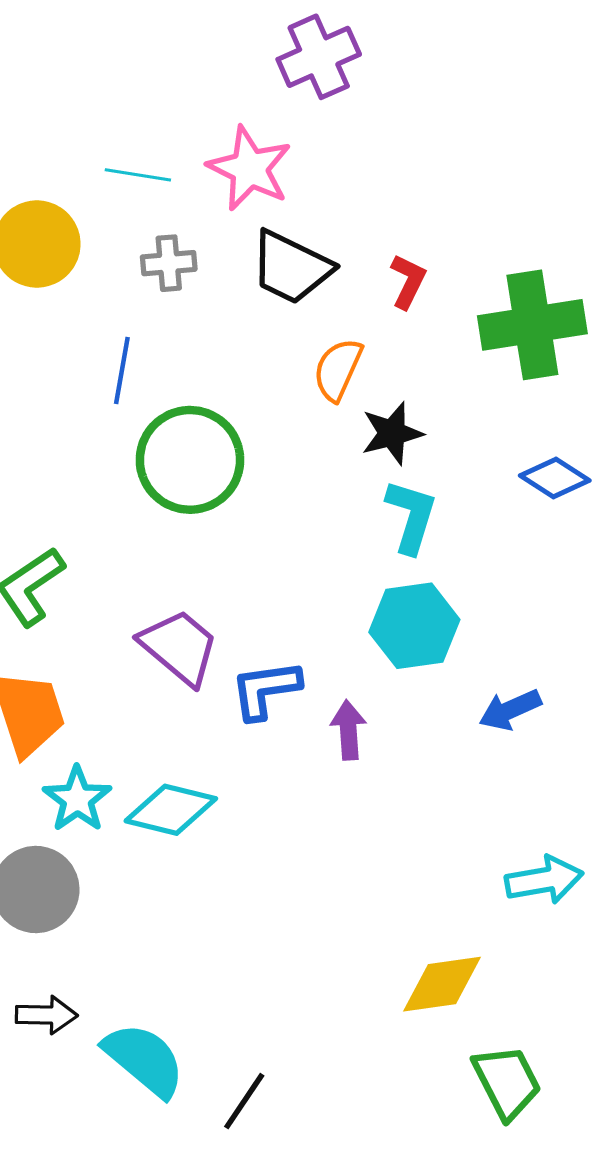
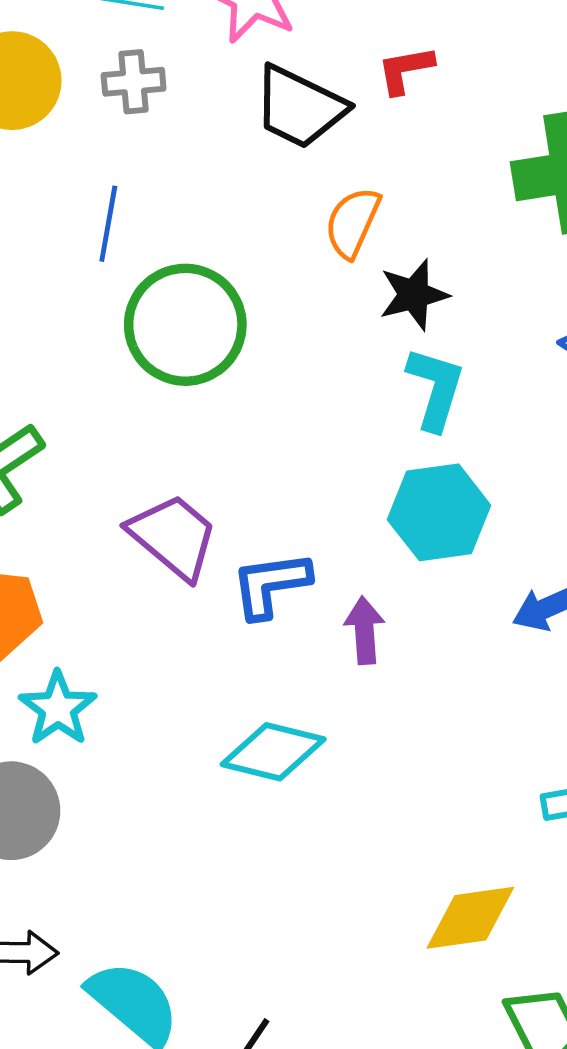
gray cross: (169, 263) -> (134, 82), moved
red L-shape: (408, 281) -> (405, 70), moved, turned -126
cyan diamond: (171, 810) -> (273, 752), moved

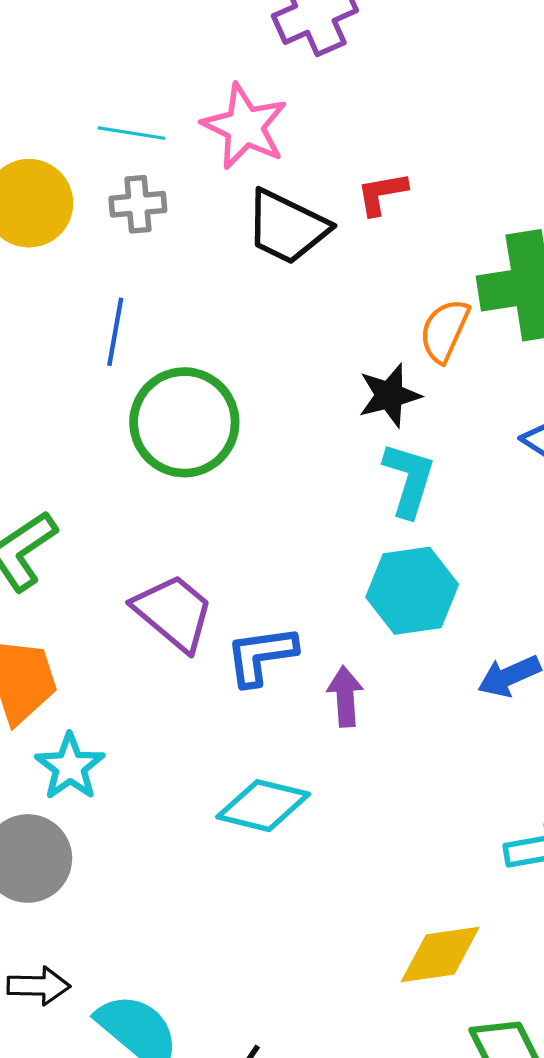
orange semicircle: (352, 223) -> (444, 331), moved

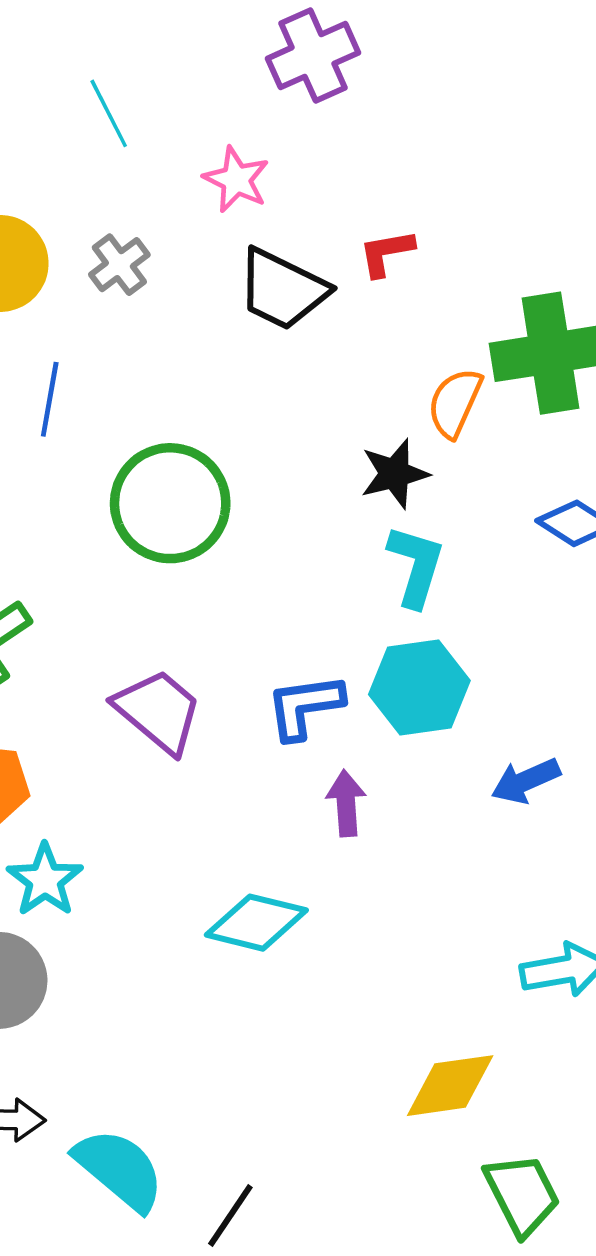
pink star: (245, 127) -> (236, 180), size x0.7
cyan line: (131, 133) -> (109, 113), moved, turned 54
gray cross: (138, 204) -> (119, 265), turned -32
blue line: (115, 332) -> (50, 399), moved
blue L-shape: (261, 656) -> (305, 706), moved

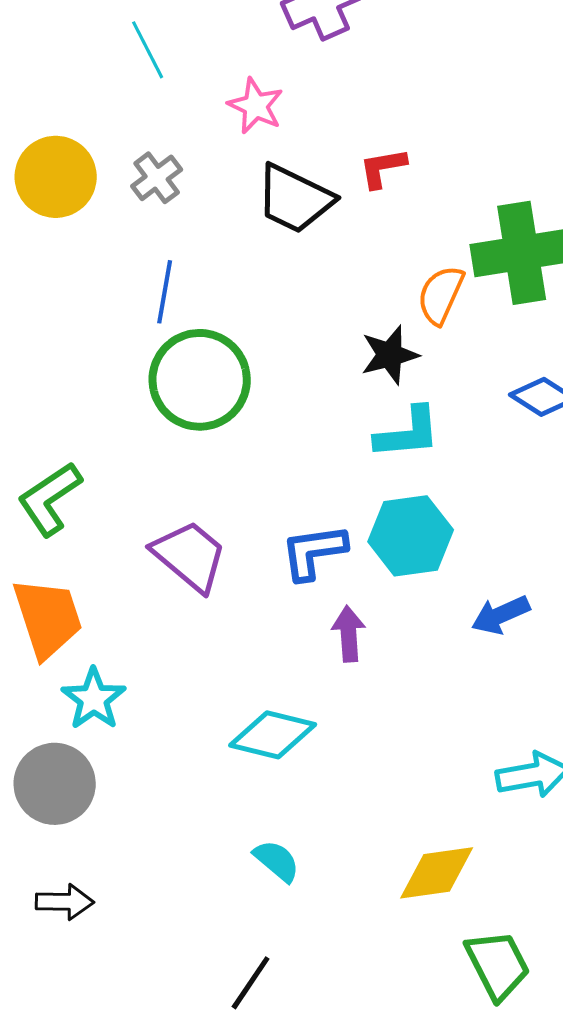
blue line: (50, 399) -> (165, 292), moved
cyan L-shape: (416, 566) -> (408, 433), turned 68
cyan semicircle: (119, 1169) -> (277, 861), moved, size x0.6

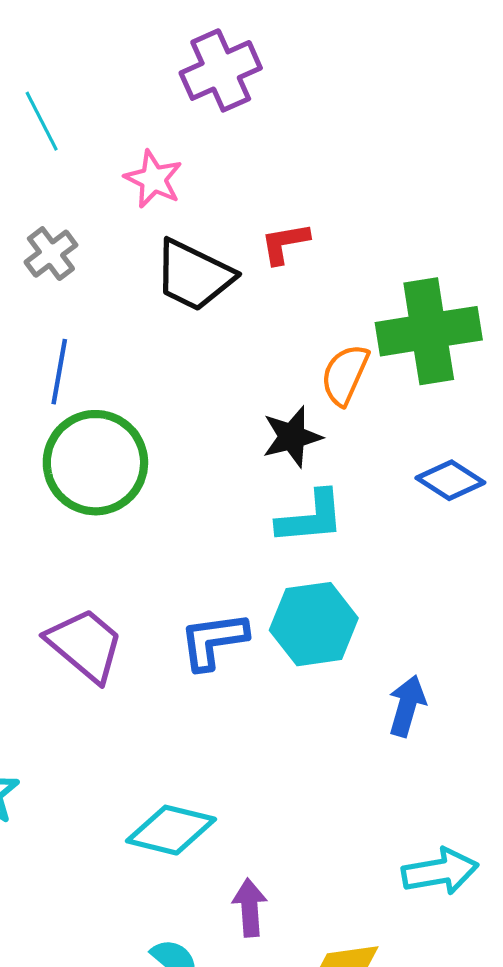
blue arrow: (501, 615) -> (407, 706), turned 130
purple arrow: (349, 634) -> (250, 908), moved

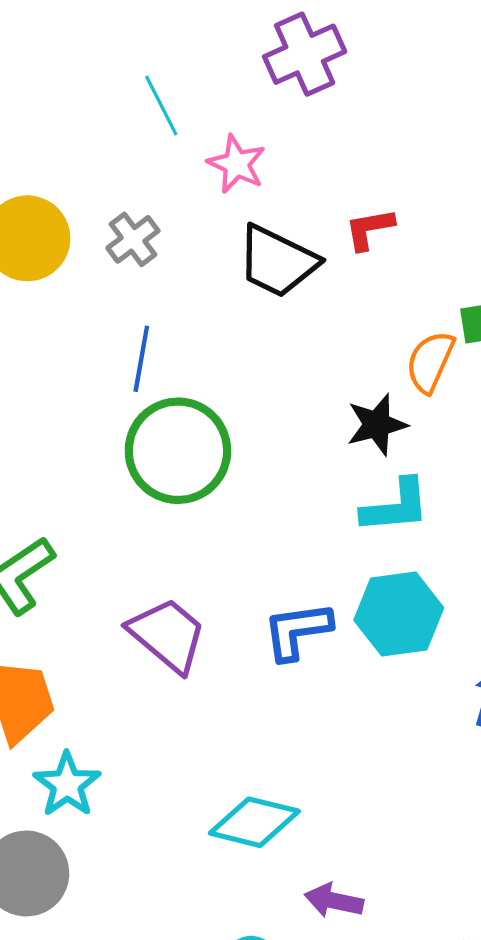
cyan line: (42, 121) -> (161, 105), moved
purple arrow: (250, 908) -> (334, 901), turned -74

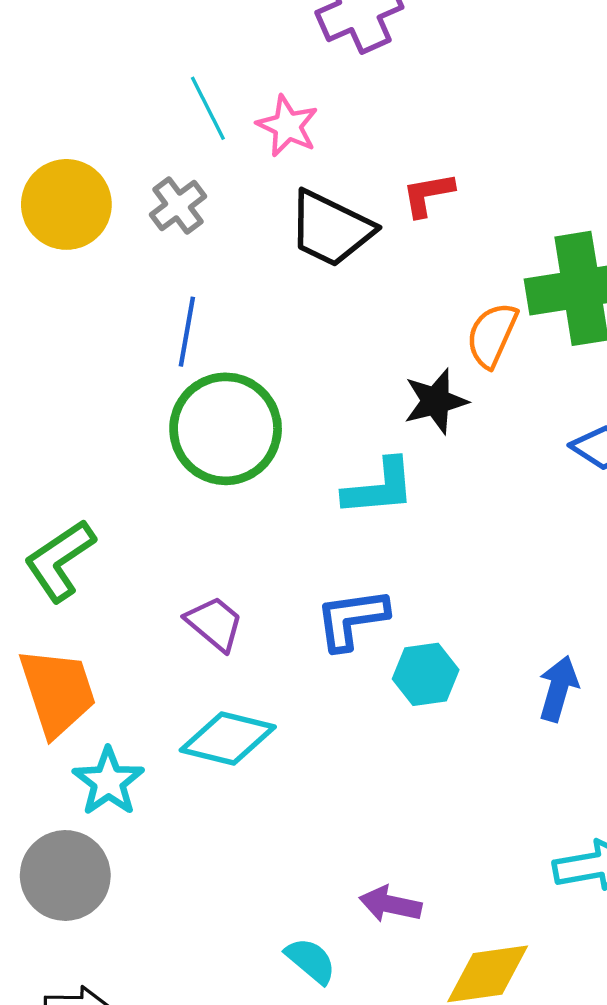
cyan line: (161, 105) -> (208, 108), moved
cyan L-shape: (396, 506) -> (379, 487), moved
cyan hexagon: (399, 614) -> (426, 674), moved, size x0.7
purple trapezoid: (168, 635) -> (214, 623), size x0.7
cyan diamond: (254, 822) -> (228, 738), moved

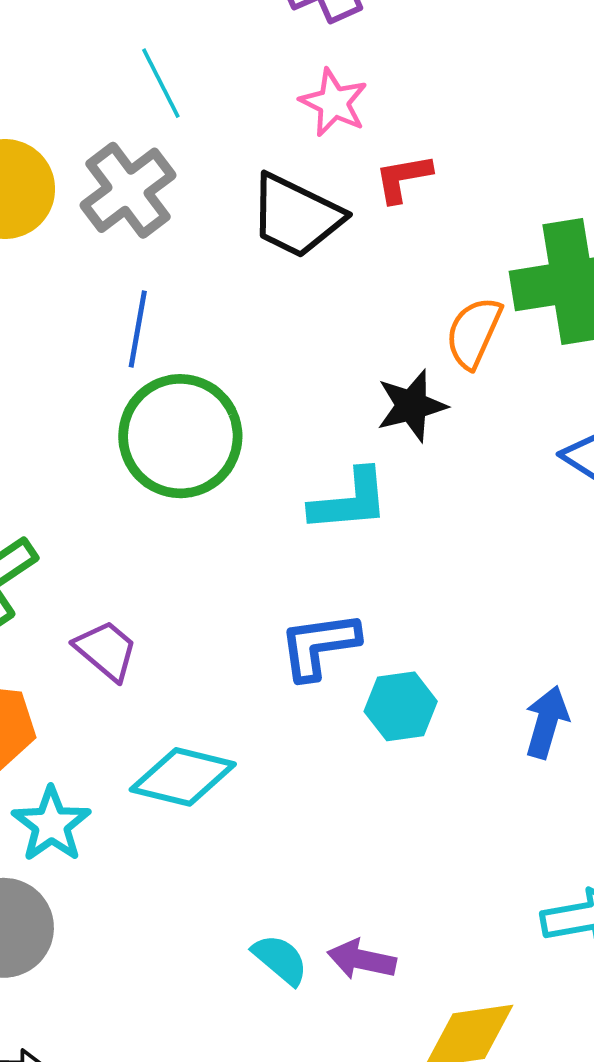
pink star: (287, 126) -> (334, 103), moved
gray cross: (178, 206) -> (128, 190), size x1.5
purple trapezoid: (214, 623) -> (106, 650), moved
cyan semicircle: (311, 961) -> (280, 959), moved

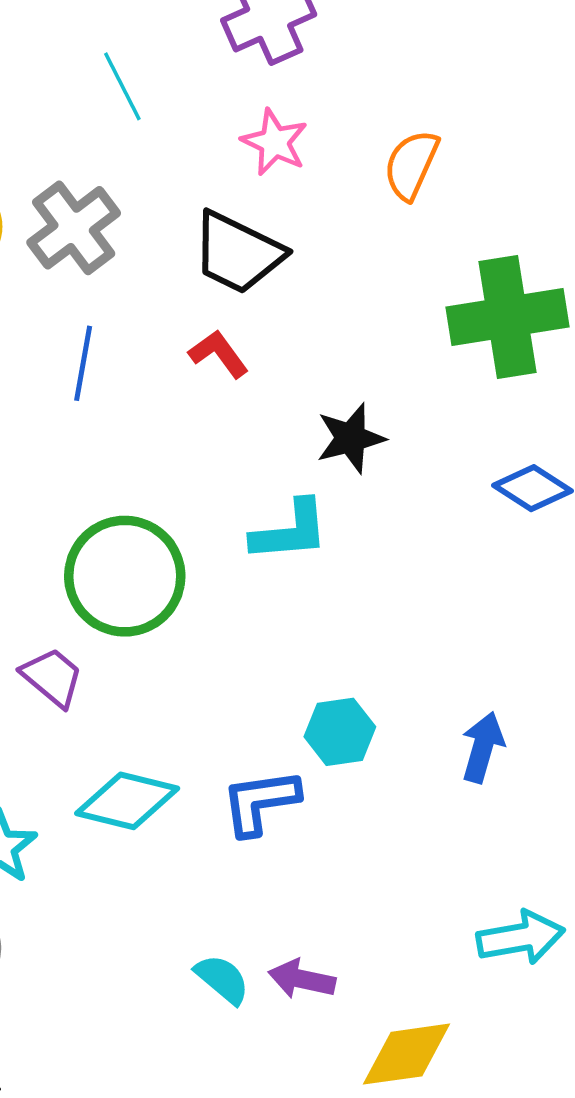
cyan line: (161, 83) -> (122, 86), moved
red L-shape: (403, 178) -> (219, 354), moved, turned 64
orange semicircle: (474, 333) -> (411, 165), moved
green circle: (180, 436) -> (125, 576), moved
blue L-shape: (319, 645) -> (260, 802), moved

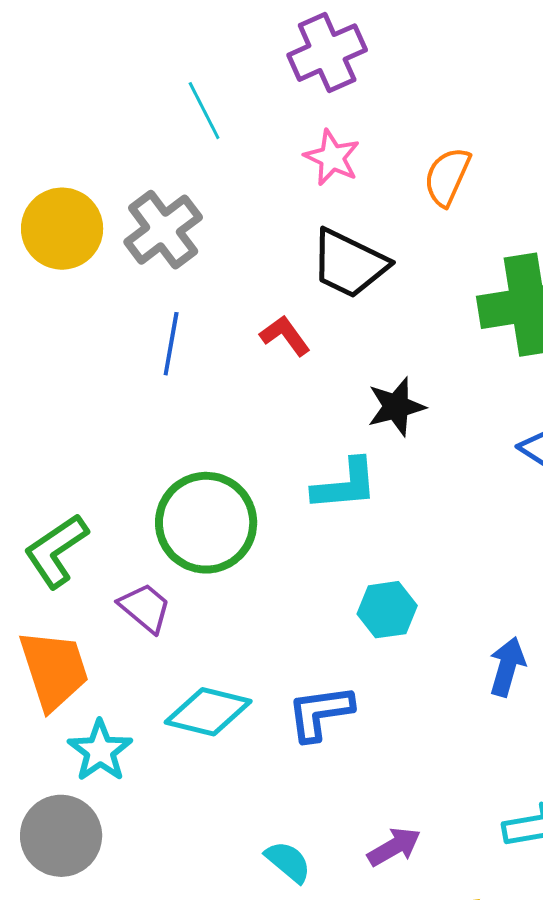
black trapezoid: (238, 253) -> (349, 264), moved
cyan hexagon: (340, 732) -> (387, 610), moved
purple arrow: (302, 979) -> (394, 847), moved, turned 138

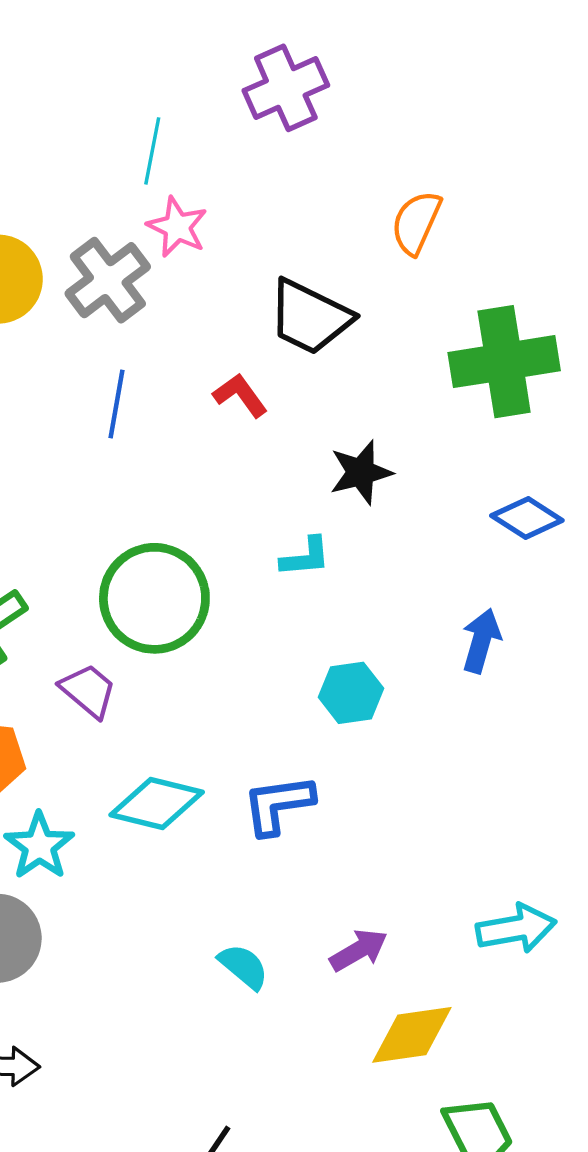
cyan line: (204, 111) -> (152, 151), turned 38
pink star: (332, 158) -> (177, 227), moved
cyan L-shape: (345, 485) -> (305, 557), size x0.7
blue arrow: (507, 667) -> (481, 641), moved

